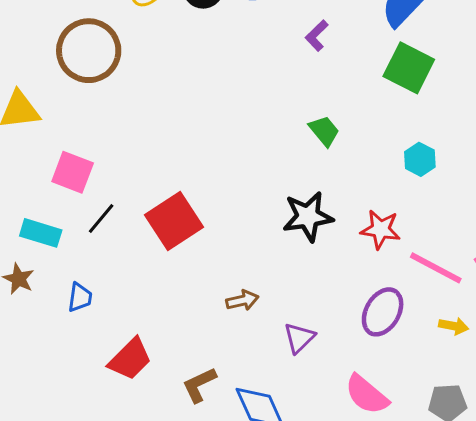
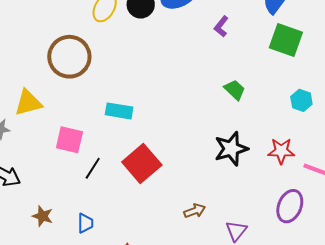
cyan rectangle: (41, 233) -> (119, 111), moved

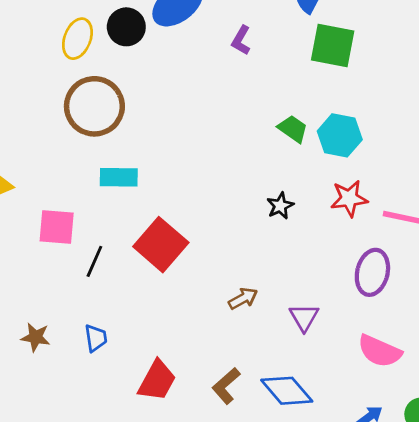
brown circle: (69, 57) -> (94, 106), moved
green trapezoid: (235, 90) -> (293, 129), moved
cyan hexagon: (301, 100) -> (340, 135), moved, size x1.4
black star: (231, 149) -> (280, 206), size x0.6

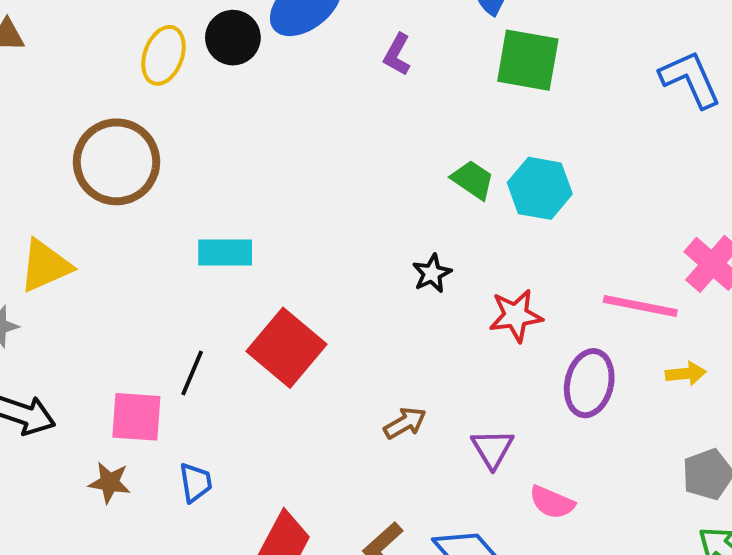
brown circle: (94, 106) -> (117, 162), moved
red star: (349, 198) -> (516, 316), moved
black star: (280, 206) -> (432, 273), moved
pink square: (57, 227) -> (136, 417), moved
pink semicircle: (380, 351) -> (552, 502), moved, size x0.7

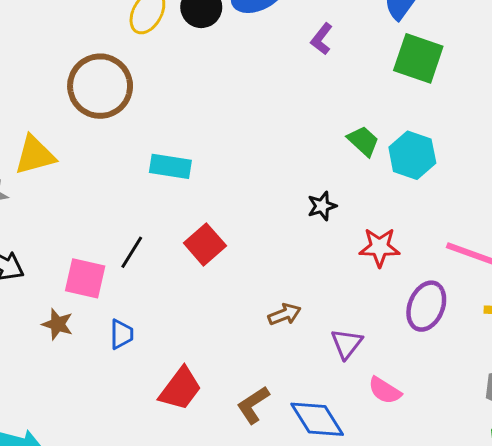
red square: (287, 348) -> (205, 244), size x0.7

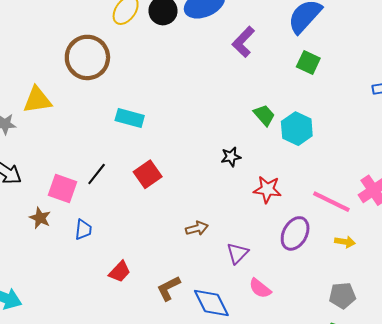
purple L-shape: (322, 39) -> (243, 42), size x1.4
green square: (418, 58) -> (308, 62), size x0.7
red trapezoid: (180, 389) -> (120, 272), size x0.7

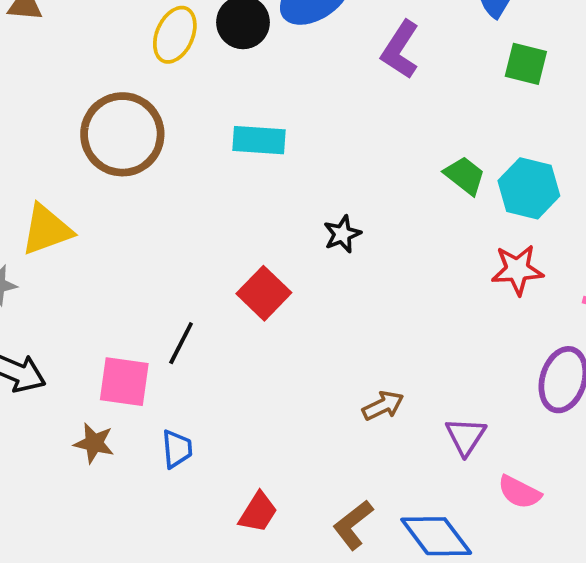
cyan rectangle: (130, 118) -> (259, 140), moved
black star: (231, 157) -> (342, 234), moved
red square: (148, 174) -> (264, 293), moved
red star: (267, 189) -> (517, 270), moved

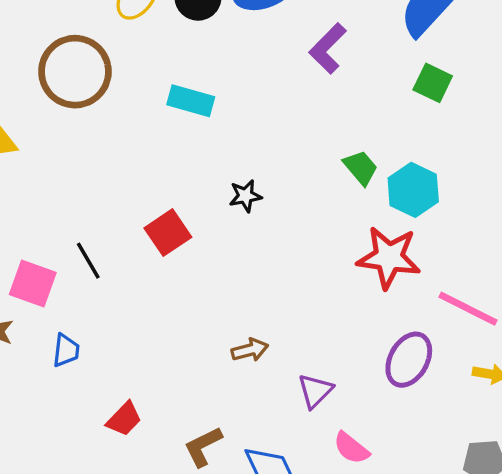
red star: (517, 270) -> (389, 257), size x1.4
black line: (181, 343) -> (88, 261), turned -69

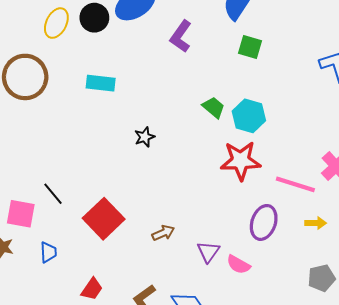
red square: (168, 233) -> (104, 219), moved, size x1.4
pink semicircle: (351, 448) -> (238, 265), moved

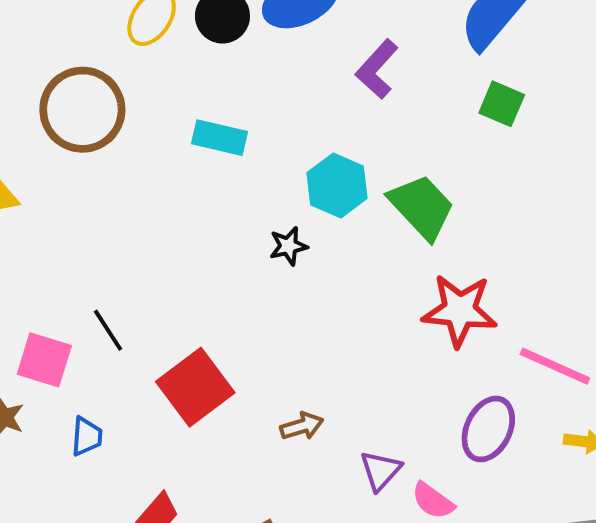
green trapezoid: (214, 107) -> (422, 207), size x1.6
cyan hexagon: (249, 116) -> (337, 185), moved

